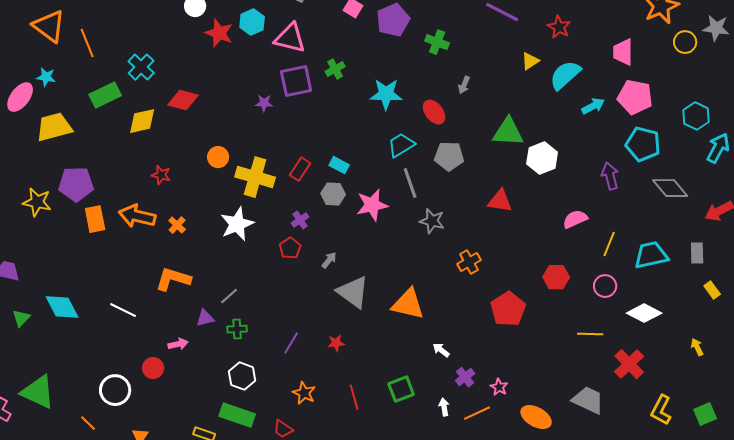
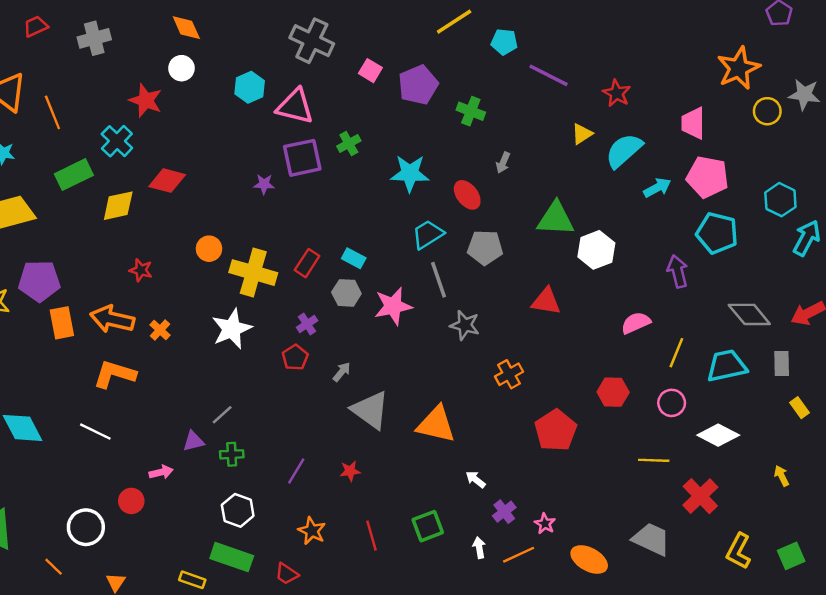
red star: (219, 33) -> (146, 100), moved
gray diamond: (670, 188) -> (749, 314), moved
orange L-shape: (173, 279) -> (115, 374), moved

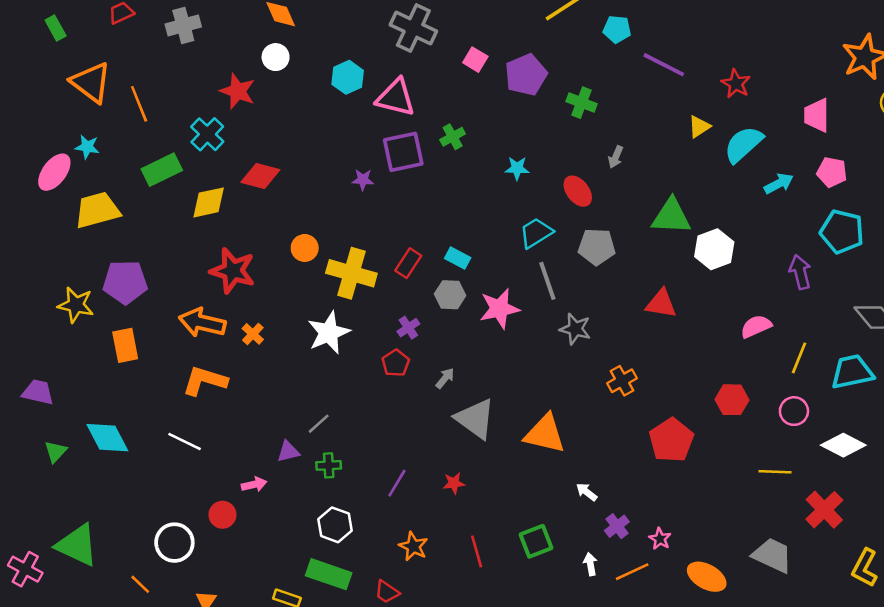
cyan star: (410, 173) -> (517, 168), size x0.6
pink pentagon: (707, 177) -> (832, 172), size x0.7
red star: (141, 270) -> (233, 271), size x1.8
orange rectangle: (62, 323) -> (125, 345), moved

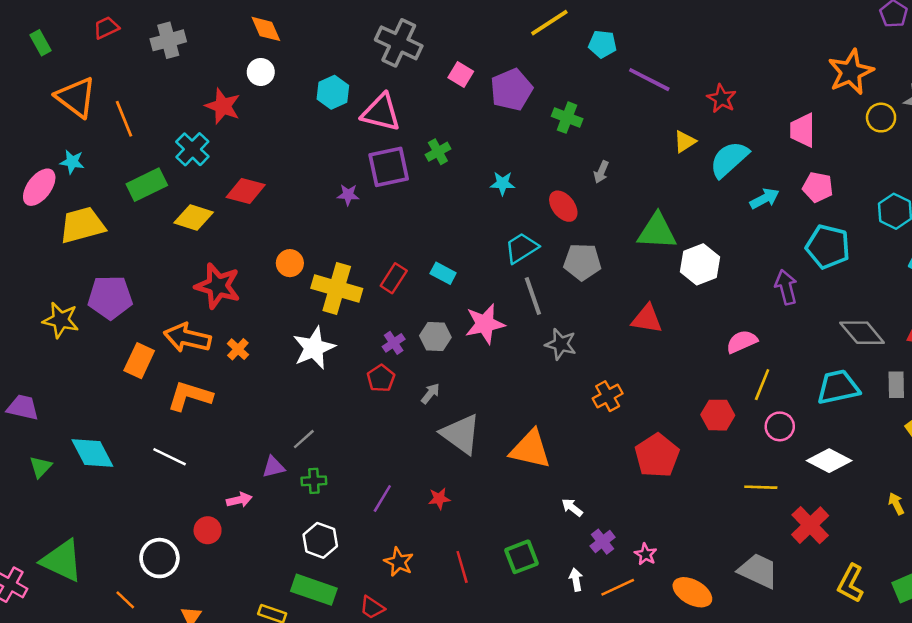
yellow diamond: (209, 202) -> (194, 218), turned 30
gray hexagon: (450, 295) -> (435, 337), moved
orange rectangle: (125, 345) -> (139, 361), moved, turned 36
yellow line: (799, 358) -> (762, 385), moved

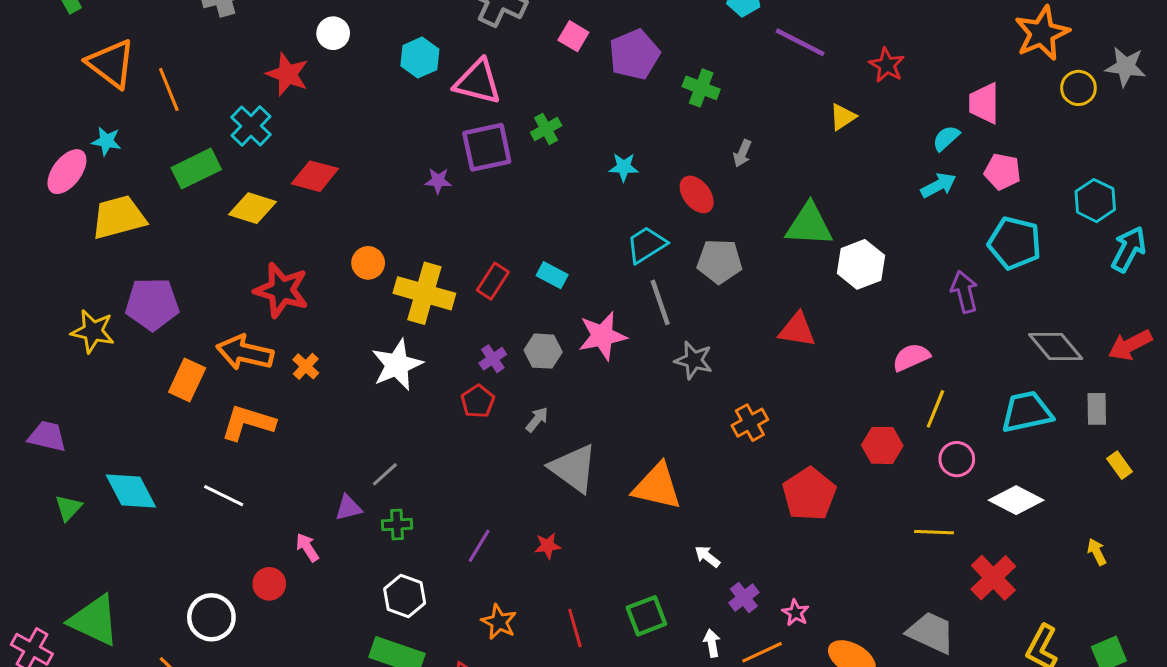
cyan semicircle: (729, 159) -> (946, 138), moved, size x0.6
pink arrow: (239, 500) -> (307, 547), turned -110

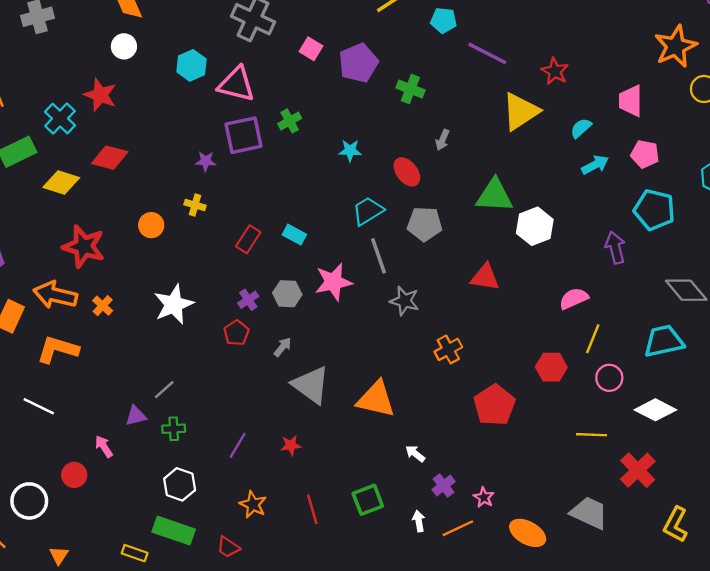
red star: (287, 74) -> (100, 95), moved
yellow triangle: (843, 117) -> (521, 111), size x1.8
cyan semicircle: (946, 138) -> (581, 128), moved
yellow cross: (424, 293) -> (195, 205), moved, size x0.5

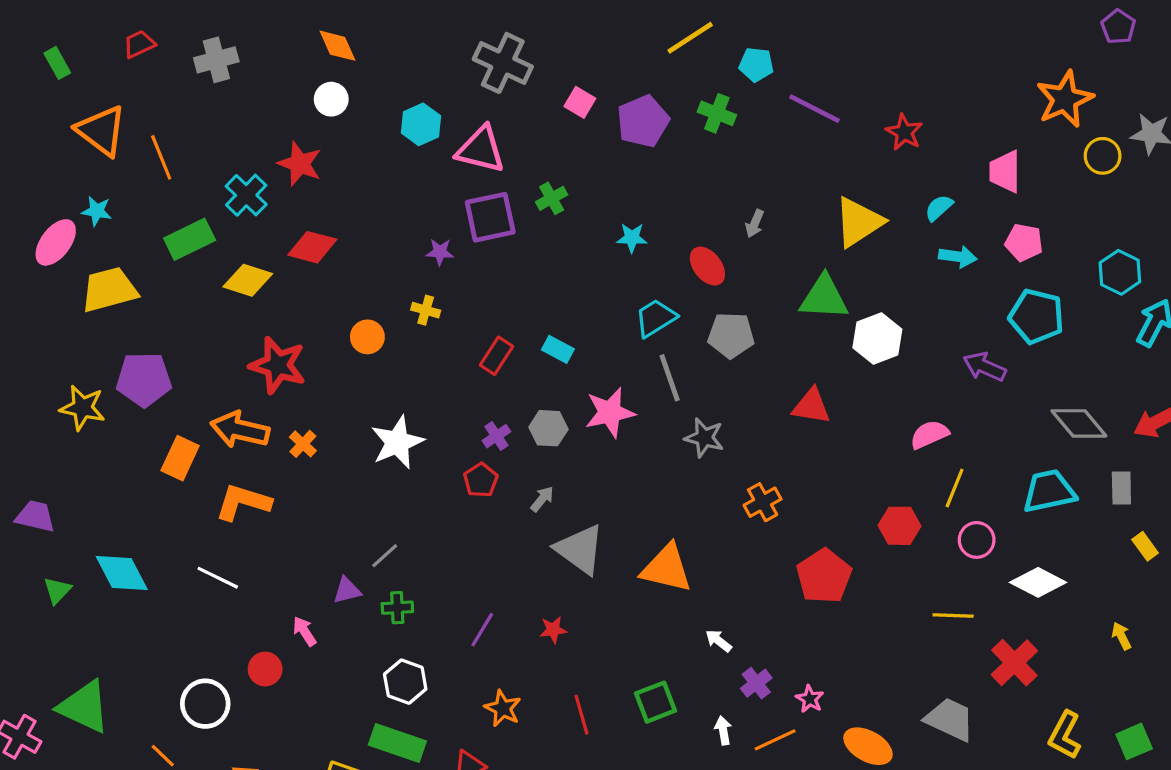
green cross: (410, 89) -> (717, 113), moved
yellow triangle: (521, 111) -> (859, 222), moved
cyan arrow: (595, 165) -> (958, 257), turned 36
purple arrow: (615, 248) -> (984, 367), turned -52

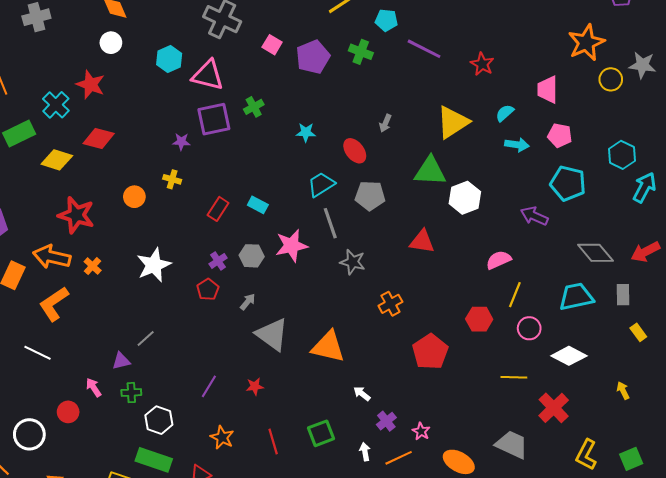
orange L-shape: (243, 502) -> (54, 304), turned -51
green cross: (397, 608) -> (131, 393), moved

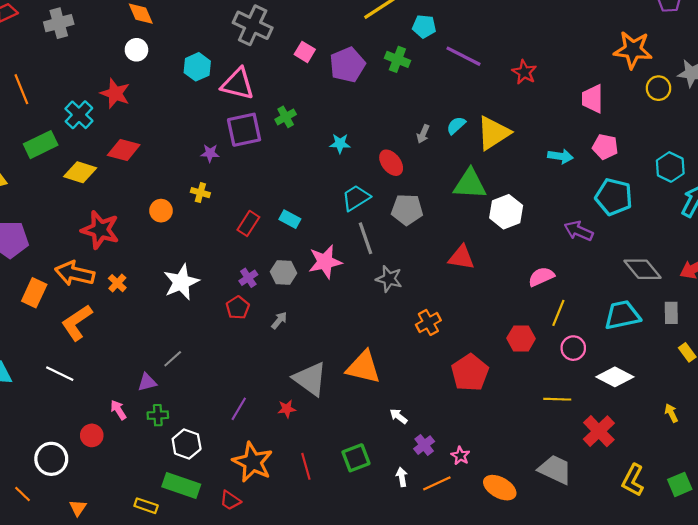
orange star: (586, 43) -> (633, 50), turned 30
cyan semicircle: (505, 113) -> (456, 125), moved
gray triangle: (272, 334) -> (310, 379), moved
orange star: (222, 437) -> (253, 462), size x1.6

